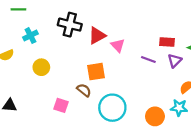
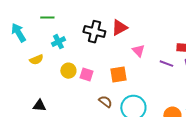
red triangle: (97, 36) -> (119, 28), moved
brown semicircle: (84, 90) -> (105, 102), moved
pink square: (61, 105) -> (86, 75), moved

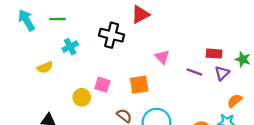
red triangle: (119, 28) -> (140, 14), moved
cyan arrow: (18, 33) -> (26, 20), moved
yellow circle: (68, 71) -> (82, 97), moved

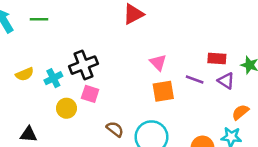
black cross: (112, 35) -> (83, 65), moved, turned -35
cyan cross: (70, 47) -> (53, 78), moved
purple triangle: (222, 73) -> (226, 81), turned -42
orange square: (139, 85) -> (163, 91), moved

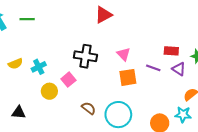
black cross: (83, 65) -> (85, 56), moved, turned 30
pink square: (90, 94) -> (68, 80), turned 32

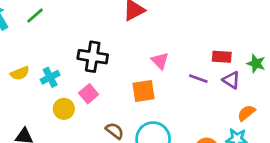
green line: (27, 19) -> (35, 16), turned -40
black cross: (85, 56) -> (93, 57), moved
orange square: (128, 77) -> (143, 91), moved

